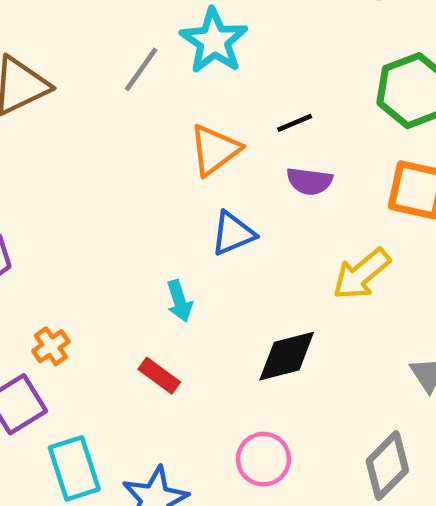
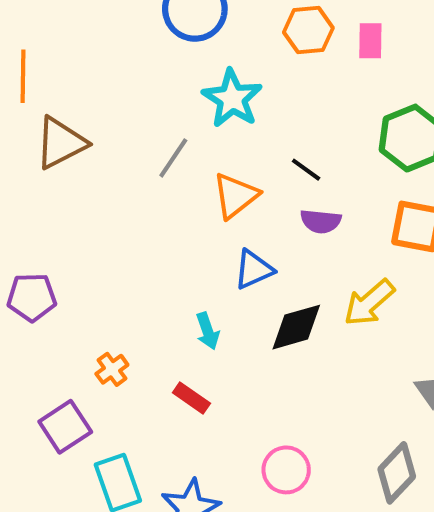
gray line: (141, 69) -> (173, 158), moved
black line: (295, 123) -> (306, 170), turned 60
orange cross: (51, 346) -> (112, 369), moved
black diamond: (287, 356) -> (296, 327), moved

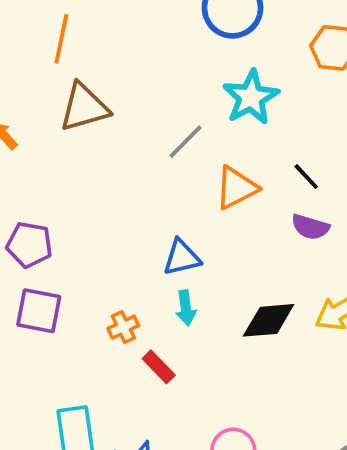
blue triangle: (254, 270) -> (182, 257), moved
orange cross: (112, 369) -> (123, 327), moved
purple square: (65, 427) -> (39, 311), moved, turned 33

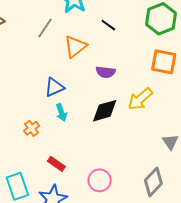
black line: (306, 177) -> (108, 25), moved
purple semicircle: (310, 227) -> (106, 72), moved
red rectangle: (159, 367) -> (56, 164), moved

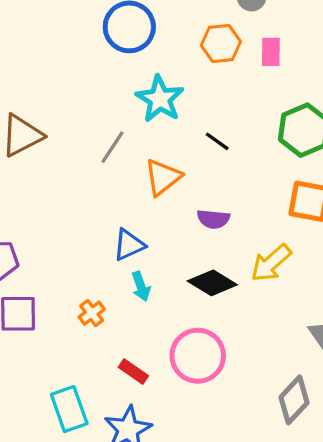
black diamond: (105, 111) -> (212, 283), turned 48
pink circle: (100, 180) -> (198, 356), moved, size x1.4

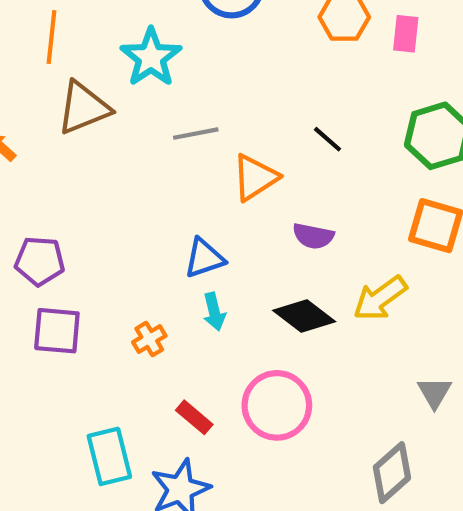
cyan star: (160, 99) -> (151, 57), moved
gray line: (113, 147) -> (196, 134), turned 40

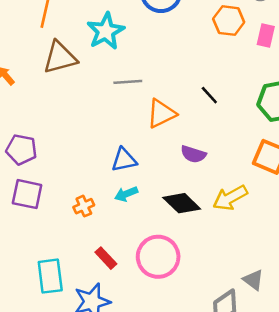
cyan arrow: (214, 312) -> (126, 194), turned 75
gray triangle: (434, 393) -> (253, 280), moved, turned -30

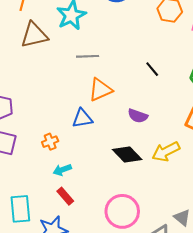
orange triangle: (161, 114) -> (100, 90), moved
cyan arrow: (126, 194) -> (62, 170), moved
orange cross: (84, 206) -> (50, 142), moved
pink circle: (158, 257) -> (122, 211), moved

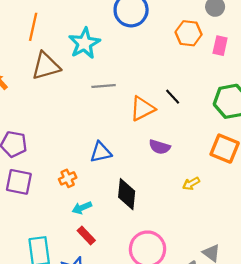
orange triangle: (100, 90) -> (142, 109), moved
yellow arrow: (166, 152) -> (191, 184), size x0.6
black diamond: (127, 155) -> (127, 194), moved, turned 52

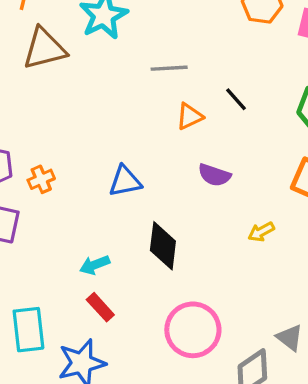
gray line: (104, 86) -> (169, 68), moved
orange triangle: (142, 109) -> (190, 116), size x0.7
orange cross: (68, 178) -> (41, 179), moved

